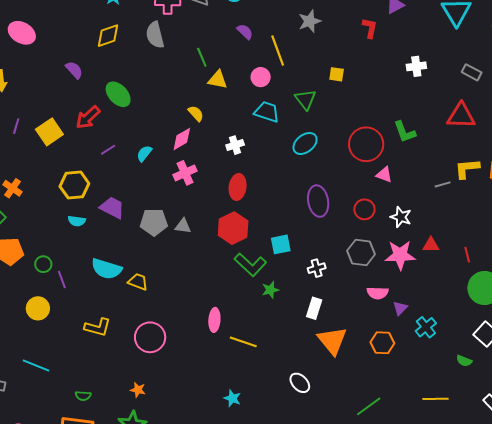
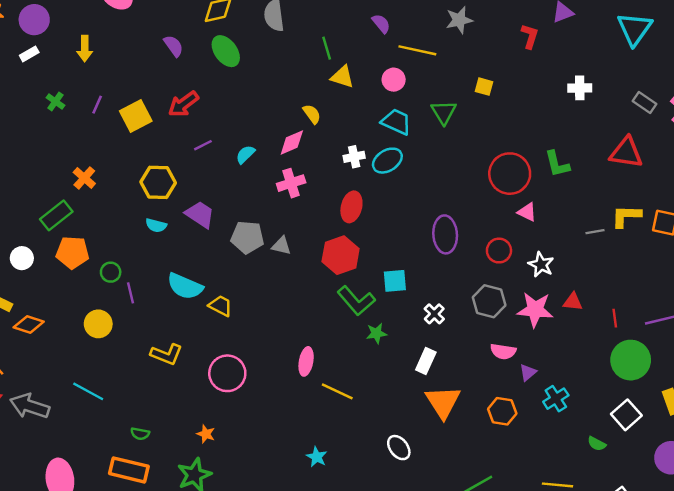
yellow line: (278, 50) -> (417, 50), turned -64
green ellipse: (118, 94) -> (226, 51), moved
cyan ellipse: (305, 143) -> (387, 161), moved
white cross: (317, 268) -> (434, 314), turned -36

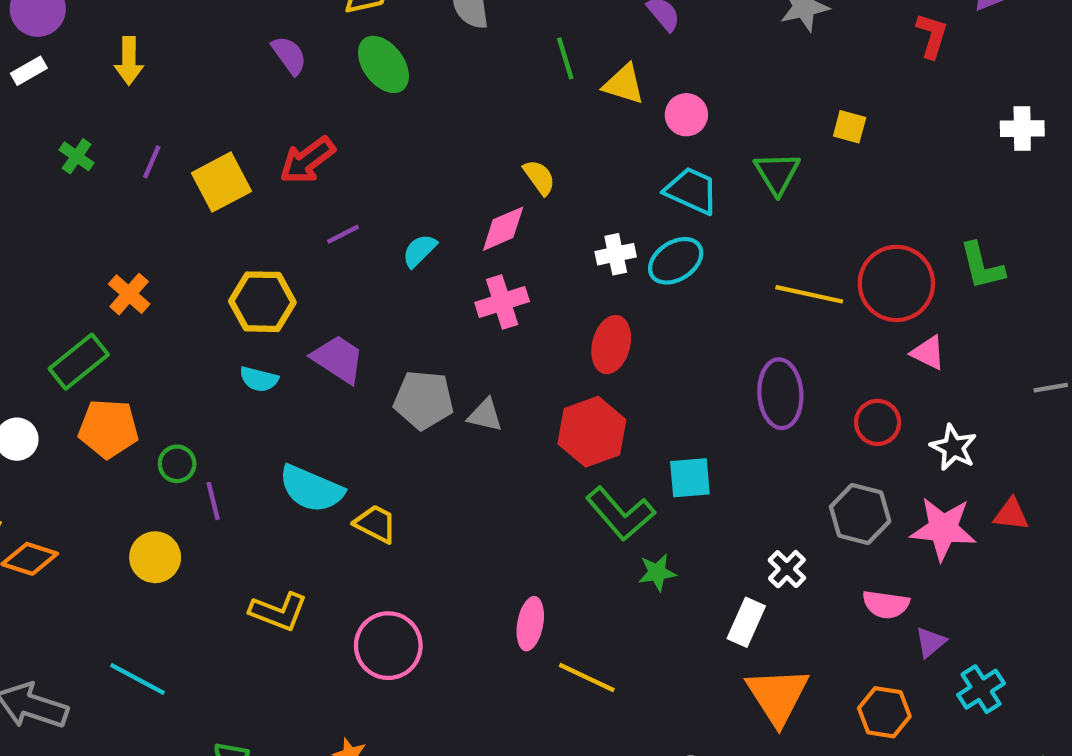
yellow line: (417, 50) -> (809, 294), moved
yellow triangle: (342, 77) -> (624, 84), moved
white cross: (434, 314) -> (787, 569), moved

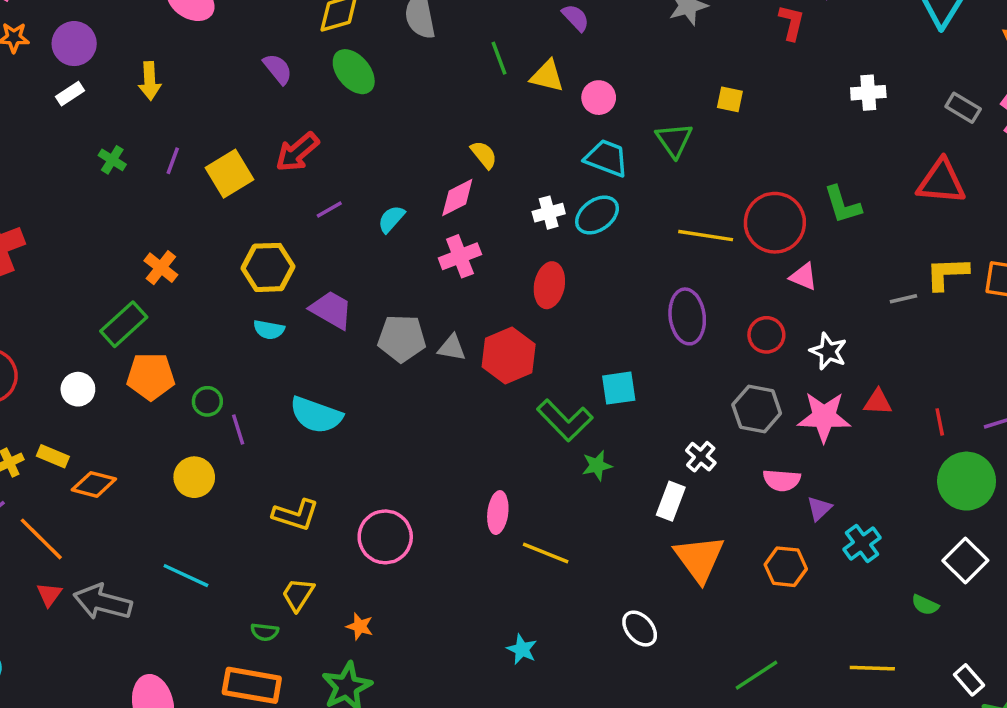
red hexagon: (592, 432) -> (509, 355), moved
yellow trapezoid: (376, 524) -> (298, 594), moved, turned -81

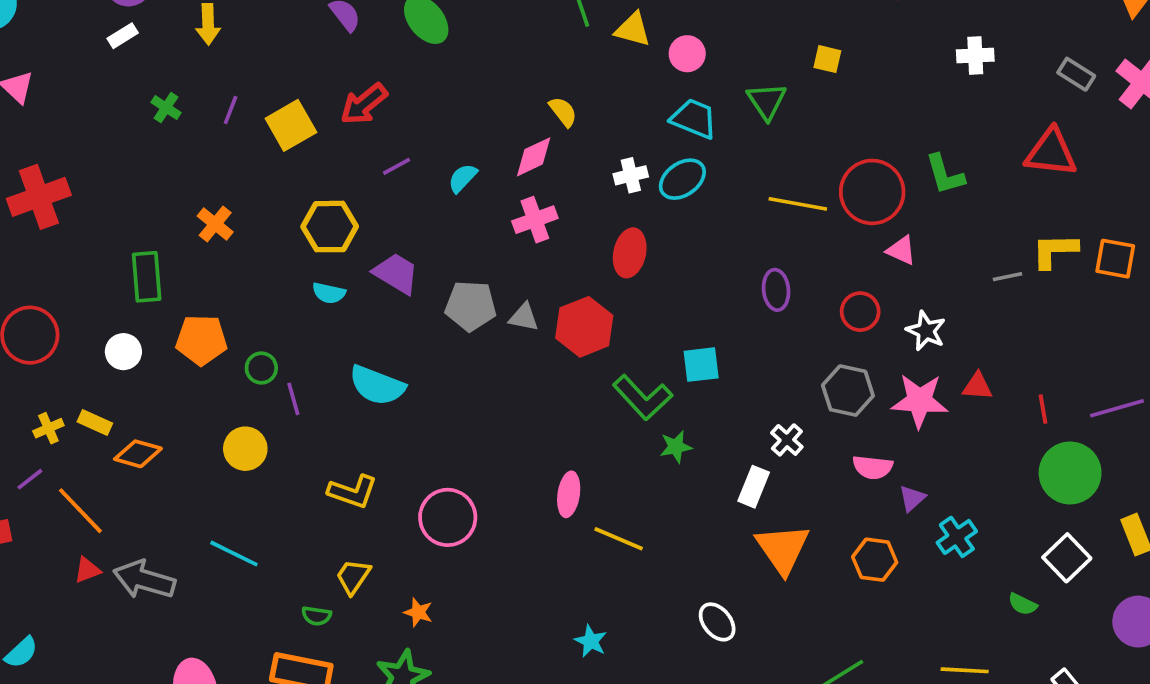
purple ellipse: (687, 316) -> (776, 290), size x0.7
green rectangle: (124, 324) -> (147, 277), moved, turned -54
red triangle: (49, 594) -> (87, 570), turned 32

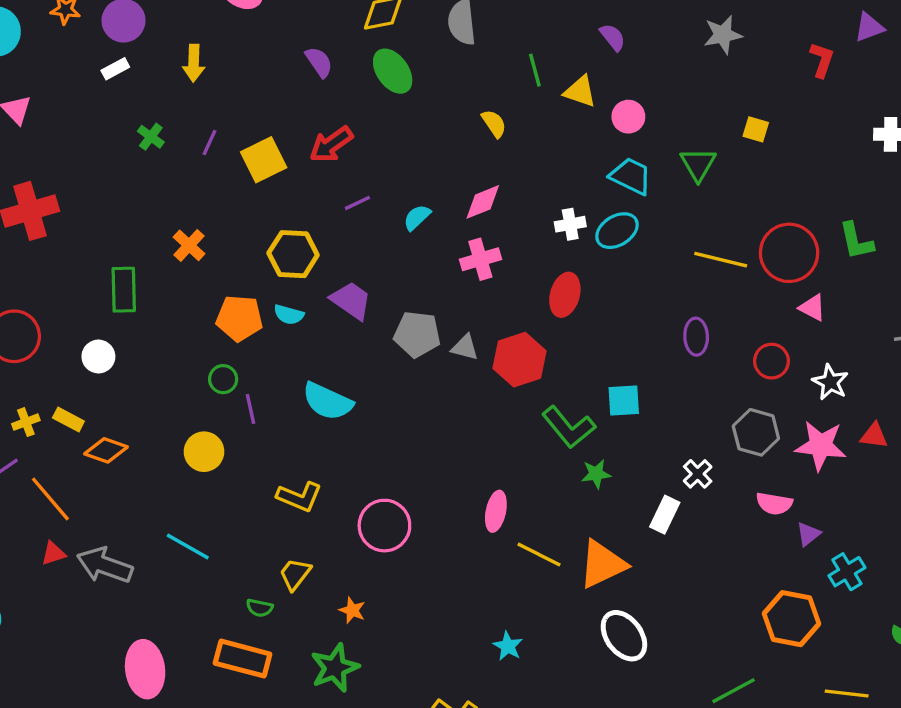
yellow semicircle: (563, 112) -> (494, 124), moved
orange pentagon: (201, 340) -> (239, 318), moved
orange triangle: (783, 549) -> (602, 564), moved, turned 36
orange hexagon: (875, 560) -> (791, 619), moved, size x1.4
white ellipse: (717, 622) -> (624, 636), size x1.4

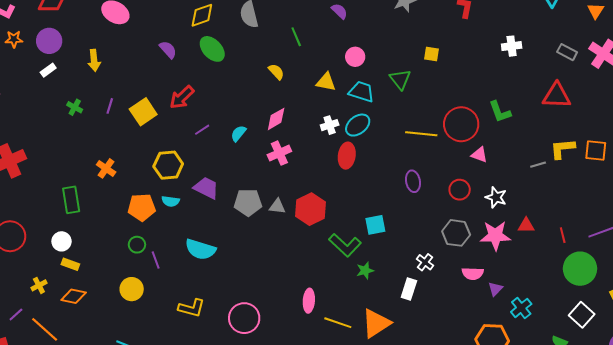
yellow triangle: (580, 92) -> (326, 82), moved
red ellipse: (565, 295) -> (347, 156), moved
yellow rectangle: (68, 420) -> (70, 264), moved
yellow cross: (26, 422) -> (39, 285), moved

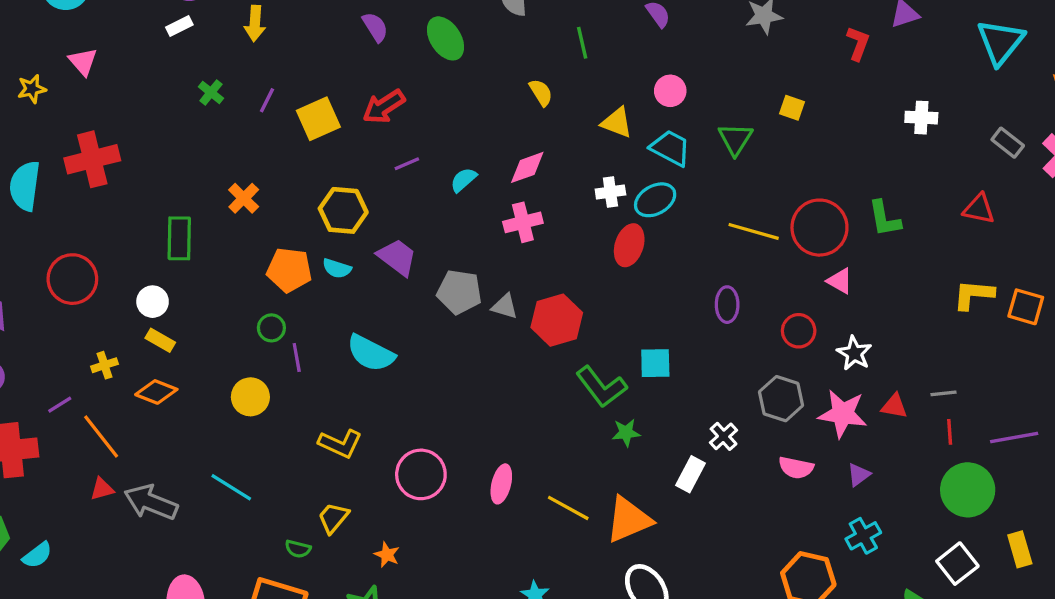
red triangle: (557, 96) -> (979, 209), size x0.7
gray line: (538, 165) -> (943, 393), moved
purple triangle: (495, 289) -> (859, 475), moved
pink ellipse: (309, 301) -> (501, 484), moved

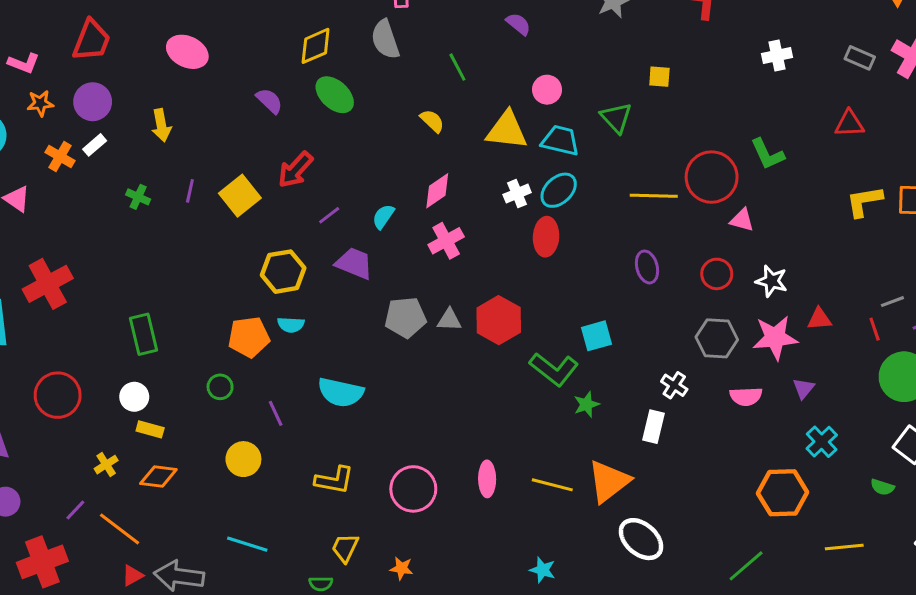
yellow triangle: (617, 123) -> (507, 130), size x1.4
orange cross: (244, 198) -> (60, 156), moved
purple trapezoid: (397, 257) -> (354, 263), moved
green circle: (271, 328) -> (220, 387), moved
gray line: (943, 393) -> (892, 302), moved

